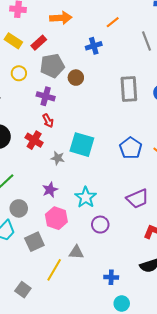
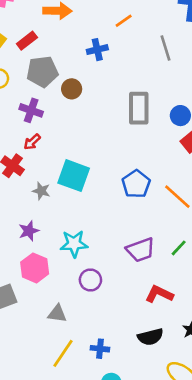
red arrow: (48, 121) -> (32, 142), turned 72
cyan star: (86, 197) -> (74, 244), turned 30
yellow line: (54, 270) -> (63, 353), moved

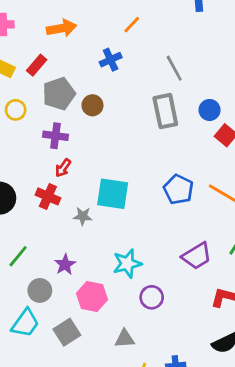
gray line: (166, 48) -> (174, 68), moved
purple star: (29, 231) -> (65, 265), moved

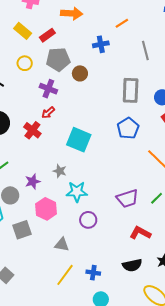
gray line: (174, 68) -> (145, 51), moved
blue pentagon: (178, 189) -> (128, 128), moved
gray star: (83, 216) -> (60, 171), moved

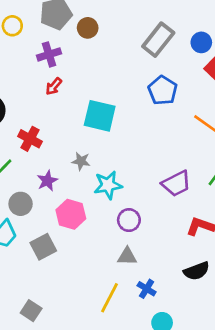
purple cross: (48, 89) -> (49, 54), turned -30
gray rectangle: (131, 90) -> (158, 40), turned 45
red cross: (32, 130) -> (30, 139), moved
gray triangle: (62, 245) -> (127, 256), moved
blue cross: (93, 273) -> (147, 289), turned 32

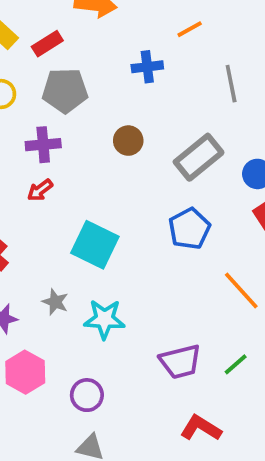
brown circle: (88, 28) -> (128, 141), moved
cyan star: (108, 185) -> (104, 319), moved
purple circle: (129, 220) -> (87, 395), moved

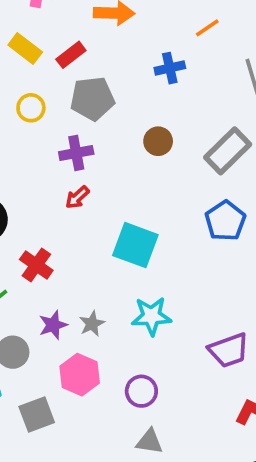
gray star: (55, 302) -> (92, 324), moved, turned 30

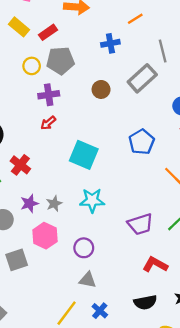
yellow circle: (31, 108) -> (32, 66), moved
gray rectangle: (228, 151) -> (142, 78), moved

